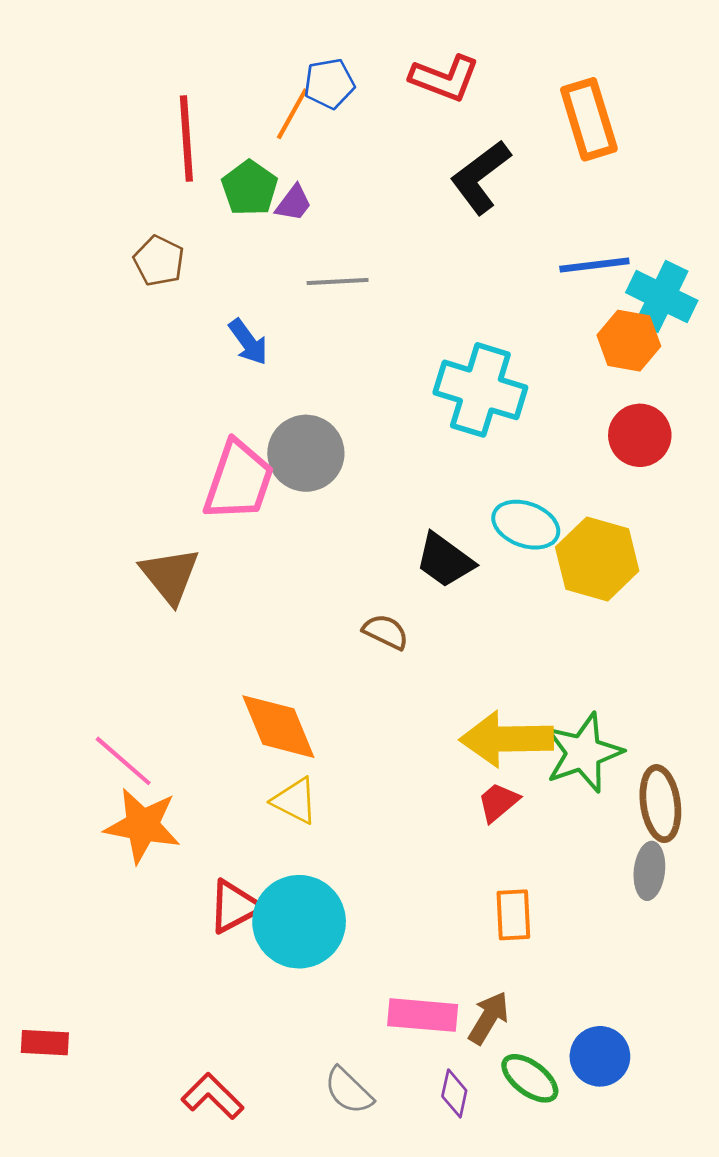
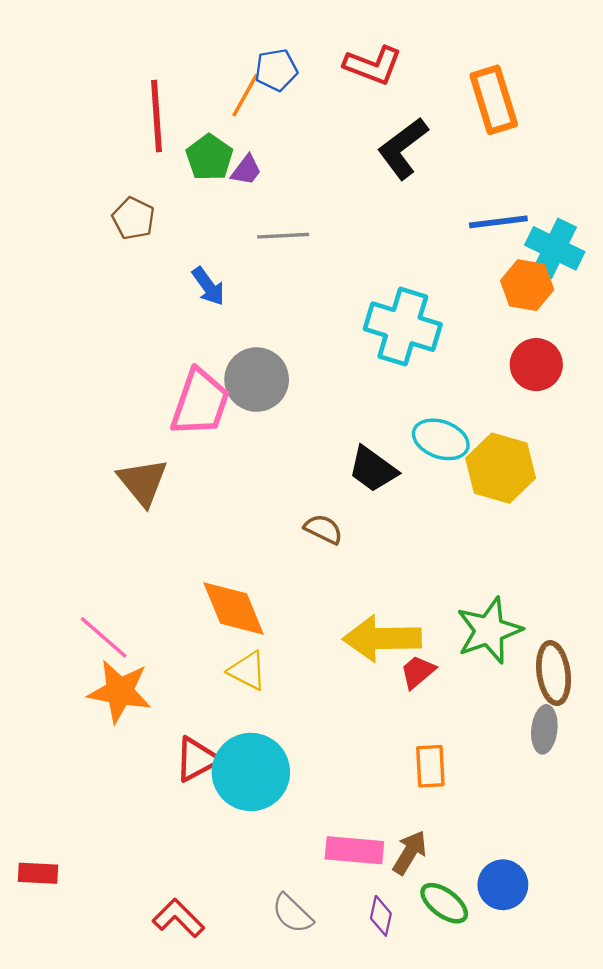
yellow arrow: (507, 739) -> (382, 638), moved

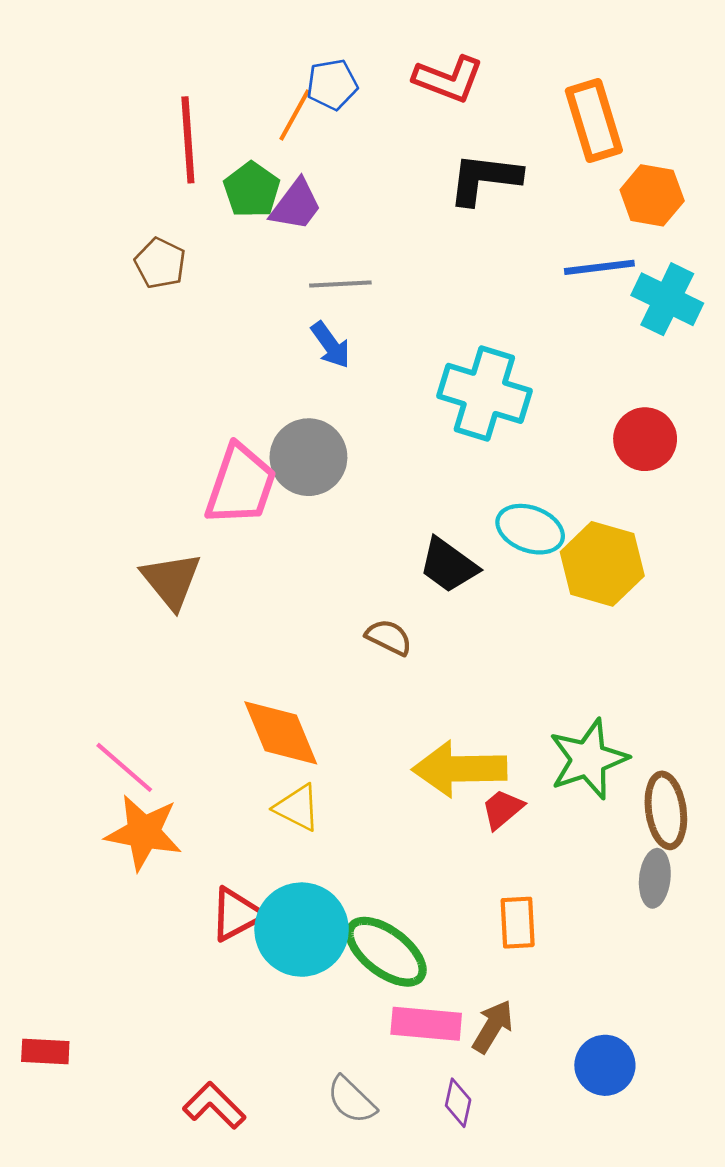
black L-shape: (403, 148) -> (484, 179), turned 44
purple trapezoid: (246, 170) -> (296, 205), size x1.4
orange hexagon: (527, 285) -> (652, 195), moved
blue arrow: (208, 286) -> (331, 345), moved
green ellipse: (444, 903) -> (386, 952), moved, size x1.4

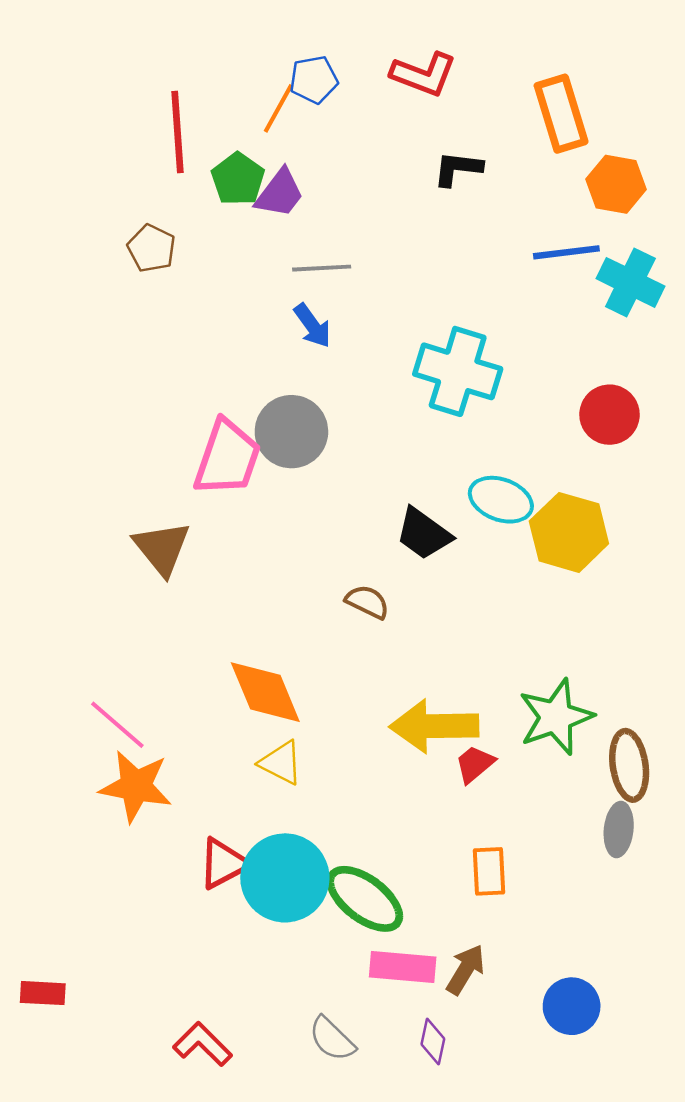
black L-shape: (484, 179) -> (458, 169), size x0.7

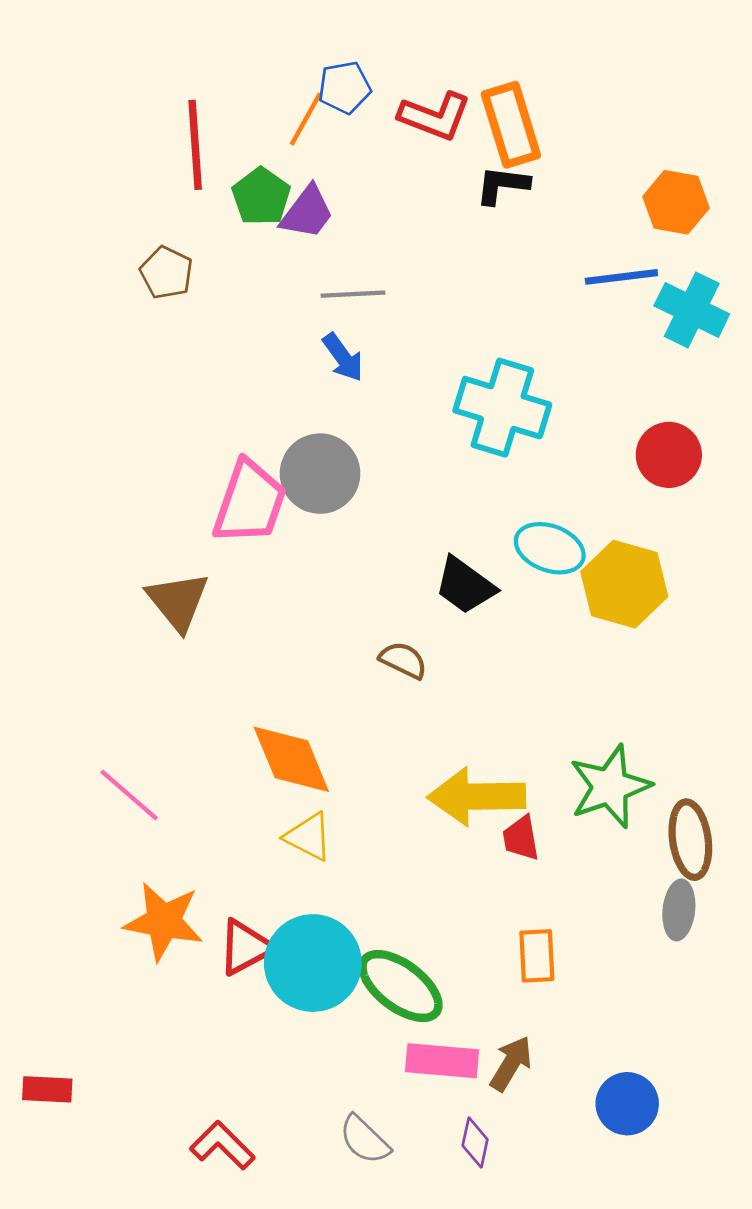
red L-shape: (424, 74) -> (435, 116), moved
orange rectangle: (561, 114) -> (511, 125), moved
red trapezoid: (475, 764) -> (521, 838), turned -60
orange star: (136, 786) -> (164, 921), moved

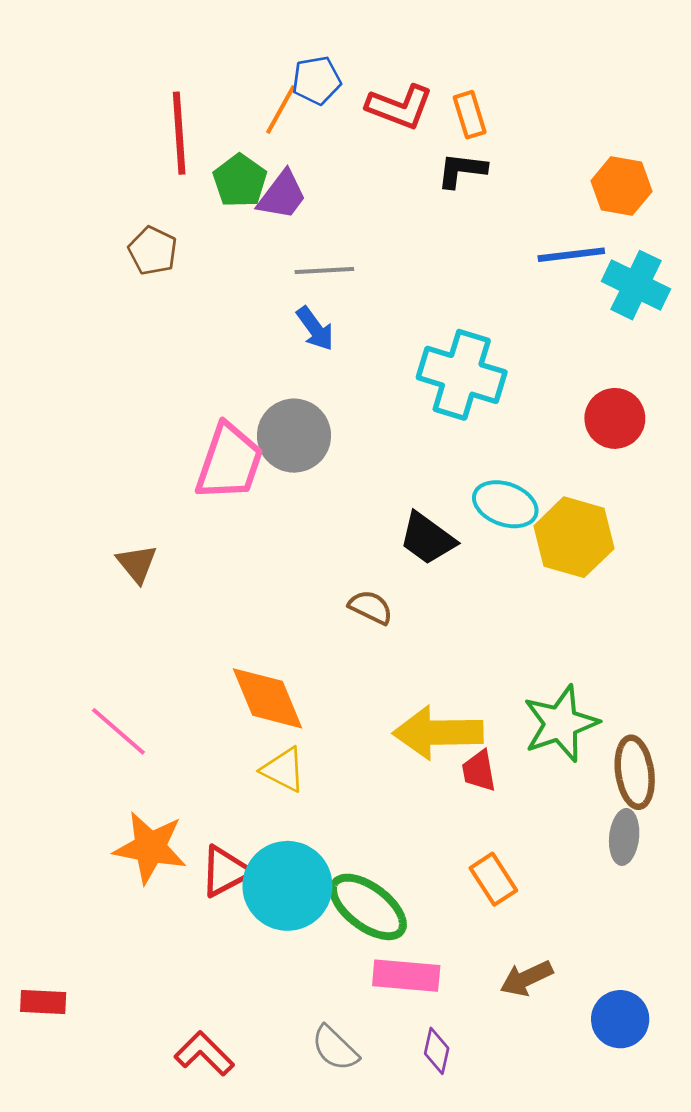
orange rectangle: (511, 125) -> (470, 115), size x0.6
brown triangle: (178, 601) -> (137, 564), moved, size x0.7
orange rectangle: (537, 956) -> (493, 879), turned -30
brown arrow: (511, 1064) -> (526, 978), moved, turned -146
blue circle: (627, 1104) -> (620, 1019), moved

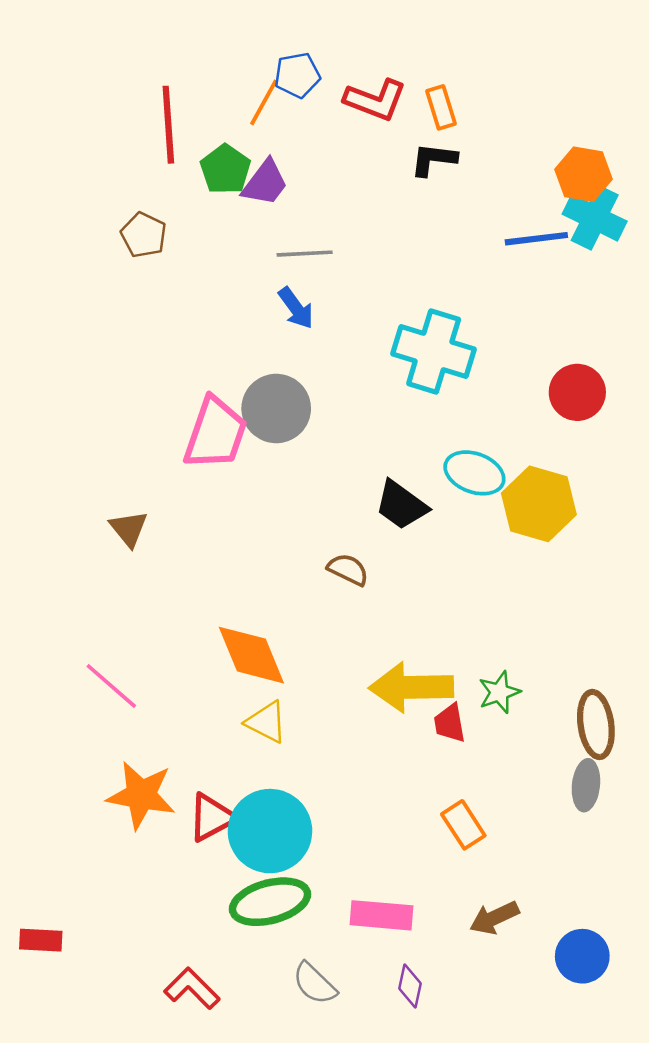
cyan cross: (636, 285) -> (595, 218), moved
green star: (561, 723) -> (499, 692), moved, size x0.6
green ellipse: (368, 907) -> (270, 902), moved, turned -52

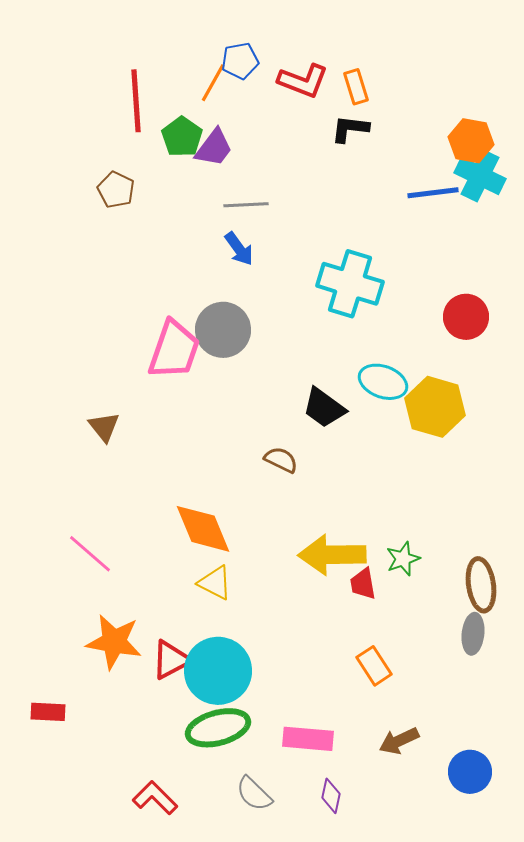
red rectangle: (41, 940) -> (48, 712), moved

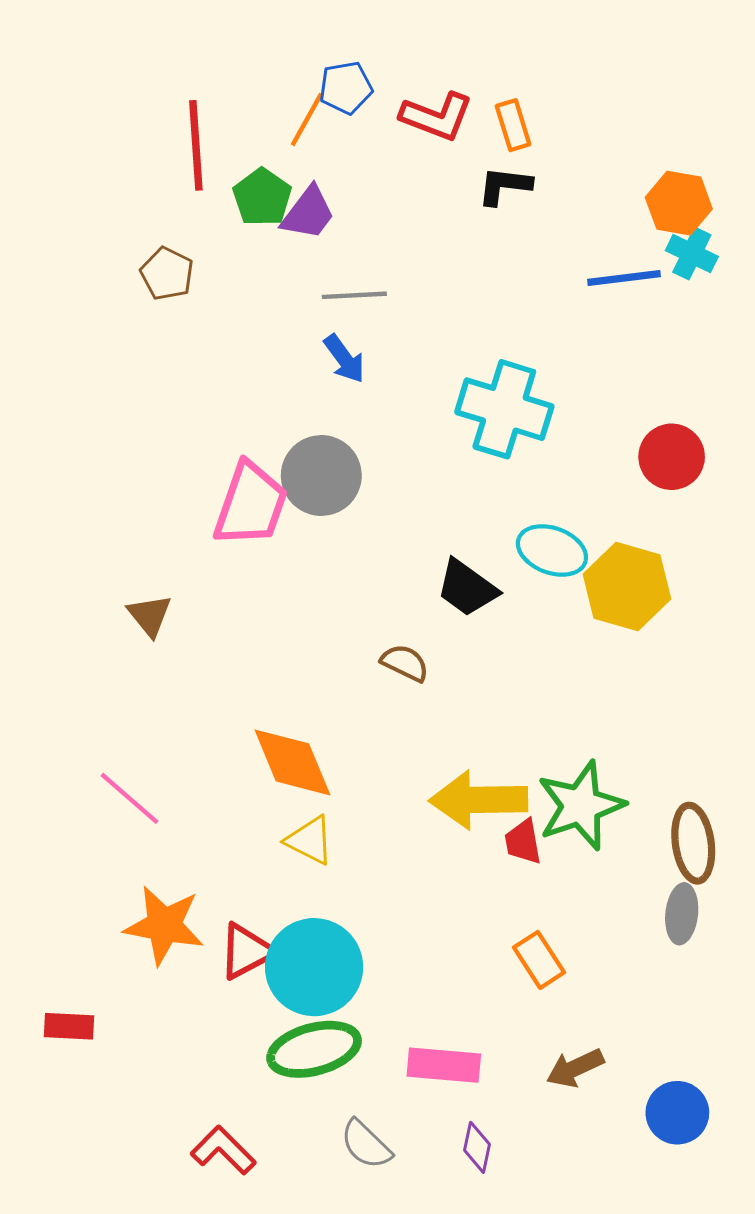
cyan cross: (480, 176) -> (692, 253), size x0.7
green star: (403, 559) -> (581, 806), size x1.8

